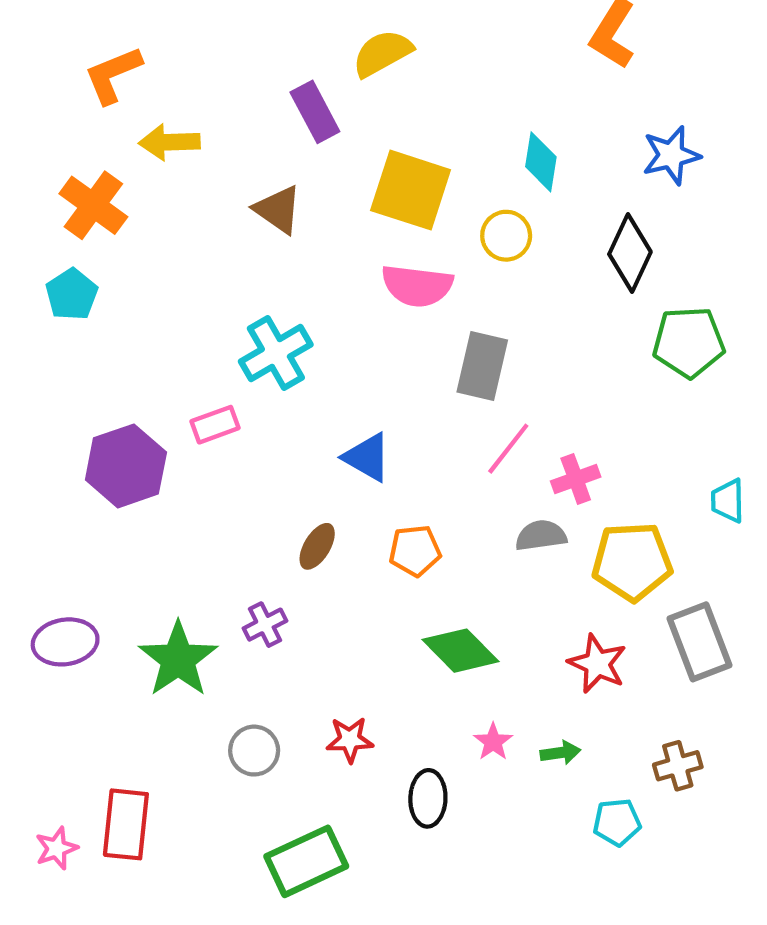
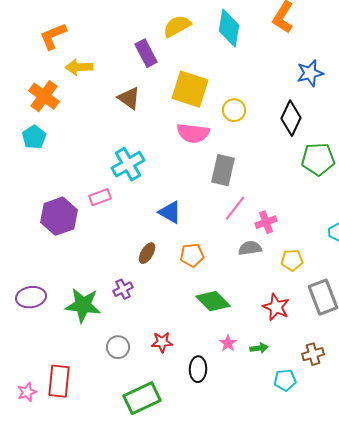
cyan diamond: (541, 162) -> (229, 28), moved, size x1.4
yellow pentagon: (632, 562) -> (292, 260), size x0.6
green star: (178, 659) -> (83, 305), turned -30

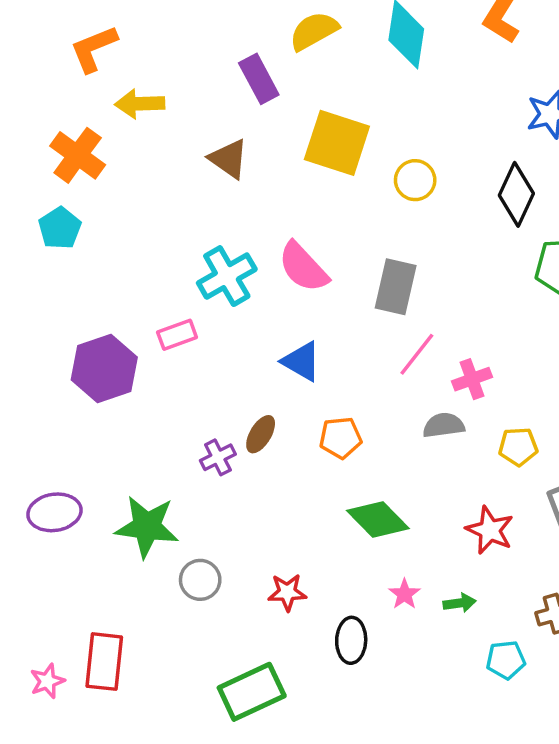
pink semicircle: (193, 133) -> (303, 267), moved, turned 40
purple cross: (123, 289) -> (218, 457), moved
gray circle: (118, 347) -> (200, 580), moved

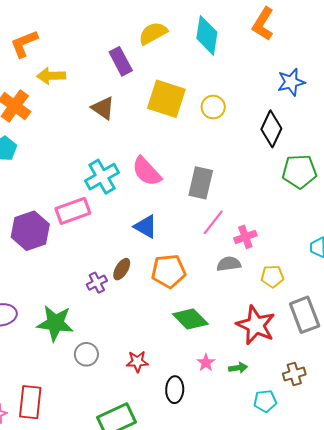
yellow circle: (415, 180) -> (213, 107), moved
pink rectangle: (177, 335) -> (73, 211), size x1.5
orange pentagon: (341, 438) -> (168, 271), size x1.4
red star: (490, 530) -> (256, 325), size x1.4

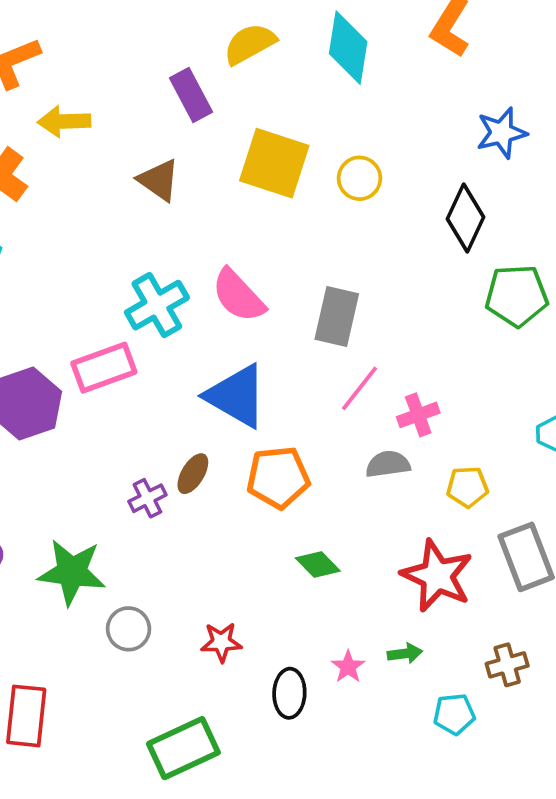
blue triangle: (146, 227) -> (236, 396), size x1.5
green diamond: (190, 319) -> (318, 564), size x0.7
pink star: (206, 363) -> (348, 667), moved

